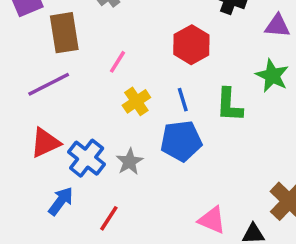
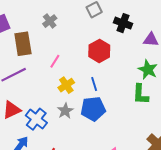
green L-shape: (229, 105) -> (141, 94), moved
gray star: (130, 162) -> (65, 111), moved

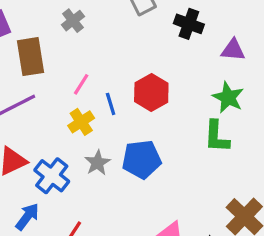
red hexagon: (99, 51) -> (151, 92), moved
blue line: (94, 84) -> (111, 104), moved
yellow cross: (66, 85) -> (81, 122), moved

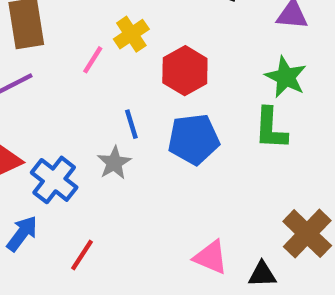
blue line: (111, 104) -> (131, 124), moved
yellow cross: (81, 122) -> (131, 34), moved
blue pentagon: (142, 159) -> (194, 139), moved

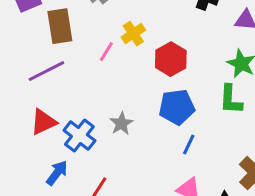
blue line: (131, 124) -> (189, 144), moved, turned 42

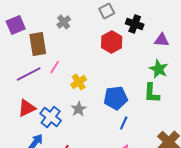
yellow cross: (133, 34) -> (79, 82), moved
pink line: (106, 52) -> (55, 67), moved
red hexagon: (171, 59) -> (112, 42), moved

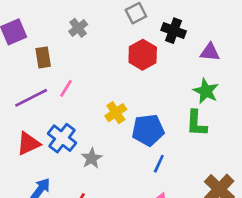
brown rectangle: (38, 44) -> (43, 57), size x0.7
yellow cross: (79, 82) -> (116, 113), moved
gray star: (79, 109) -> (92, 158), moved
blue cross: (51, 117) -> (62, 138), moved

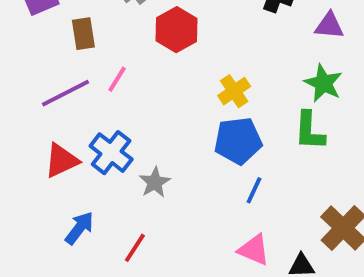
red hexagon: (143, 55) -> (177, 30), moved
yellow cross: (116, 113) -> (234, 91), moved

